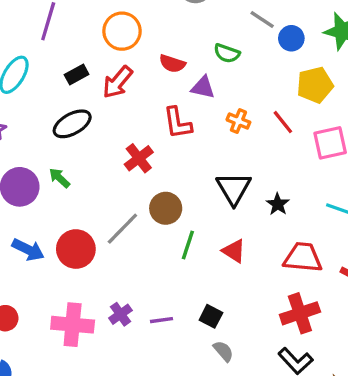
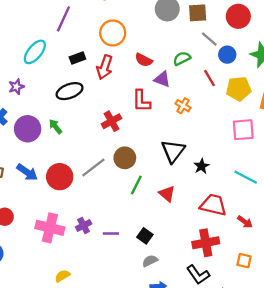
green semicircle: (227, 53) -> (182, 58), turned 126
red arrow: (118, 82) -> (105, 67), turned -30
red line: (283, 122) -> (210, 78), moved
gray semicircle: (223, 351) -> (150, 261), turned -84

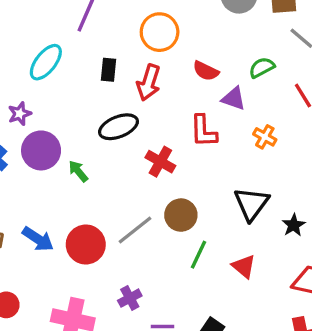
black rectangle: (77, 58) -> (109, 70), turned -63
black ellipse: (70, 91) -> (118, 127), moved
red cross: (112, 121) -> (160, 162), turned -30
purple circle: (28, 129) -> (41, 150), moved
purple cross: (84, 225) -> (130, 298), moved

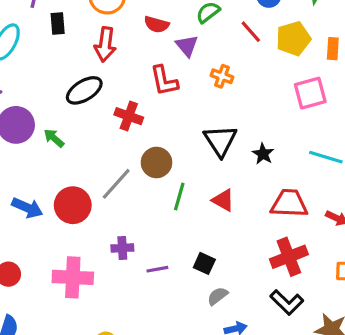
black rectangle: (109, 70) -> (58, 24), moved
purple triangle: (234, 99) -> (187, 46), turned 40
purple cross: (130, 298) -> (122, 248), turned 35

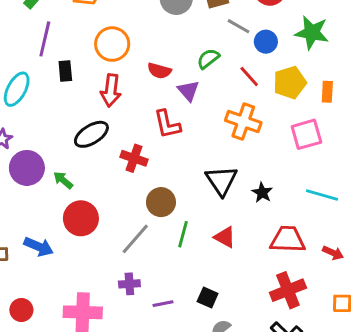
orange cross: (222, 76) -> (243, 122), moved, size x1.6
gray line: (116, 184) -> (135, 239), moved
red circle: (73, 205) -> (81, 218), moved

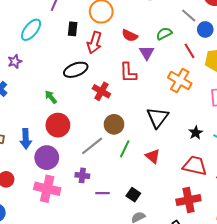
black rectangle: (65, 71) -> (73, 29), moved
purple circle: (27, 168) -> (47, 158), moved
black star: (262, 193) -> (196, 133), moved
blue arrow: (39, 247) -> (26, 139), turned 54

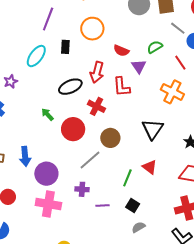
cyan ellipse: (31, 30) -> (36, 56), moved
red arrow: (94, 43) -> (97, 72), moved
red circle: (58, 125) -> (73, 129), moved
green line: (125, 149) -> (127, 178), moved

